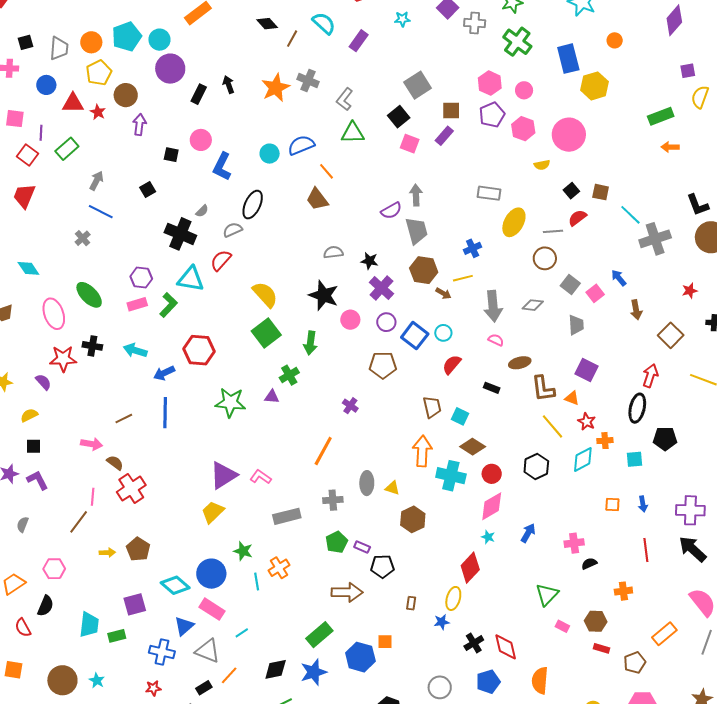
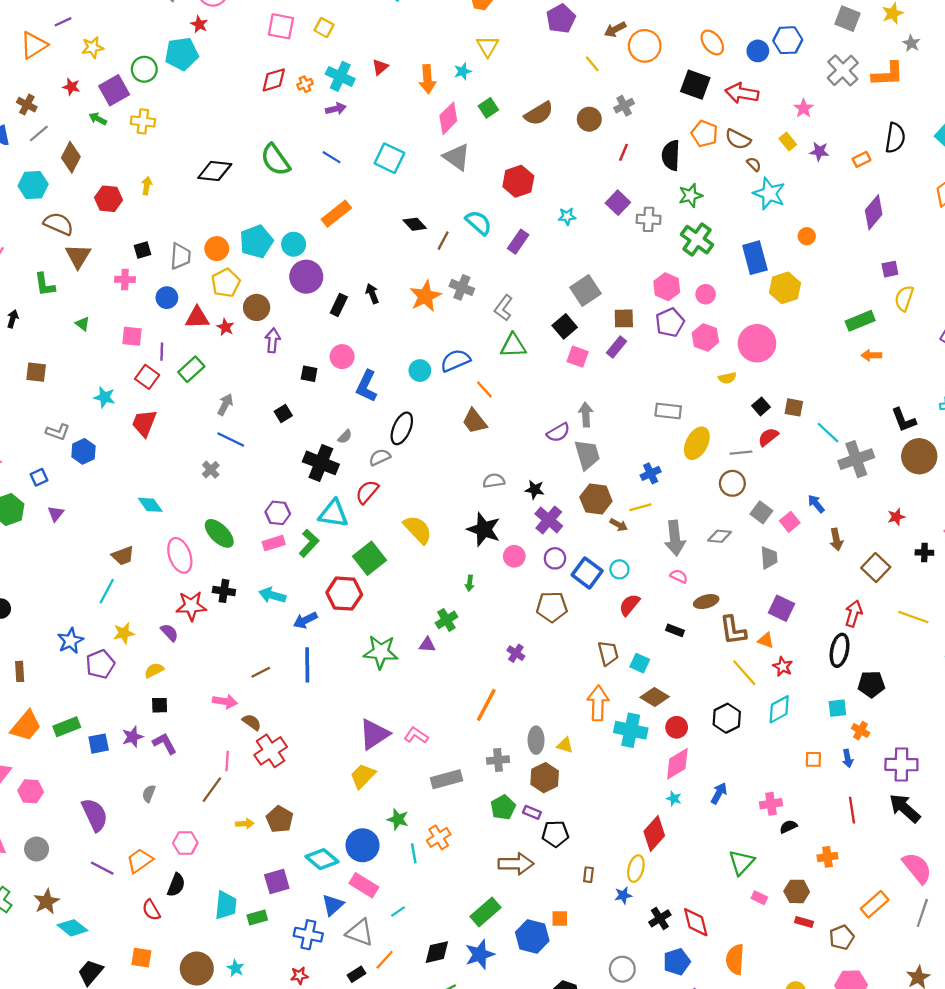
green square: (266, 333) -> (369, 558), moved
green arrow: (310, 343) -> (470, 583), size x0.6
orange cross: (605, 441) -> (861, 731), moved, turned 35
brown hexagon: (413, 519) -> (545, 778), moved

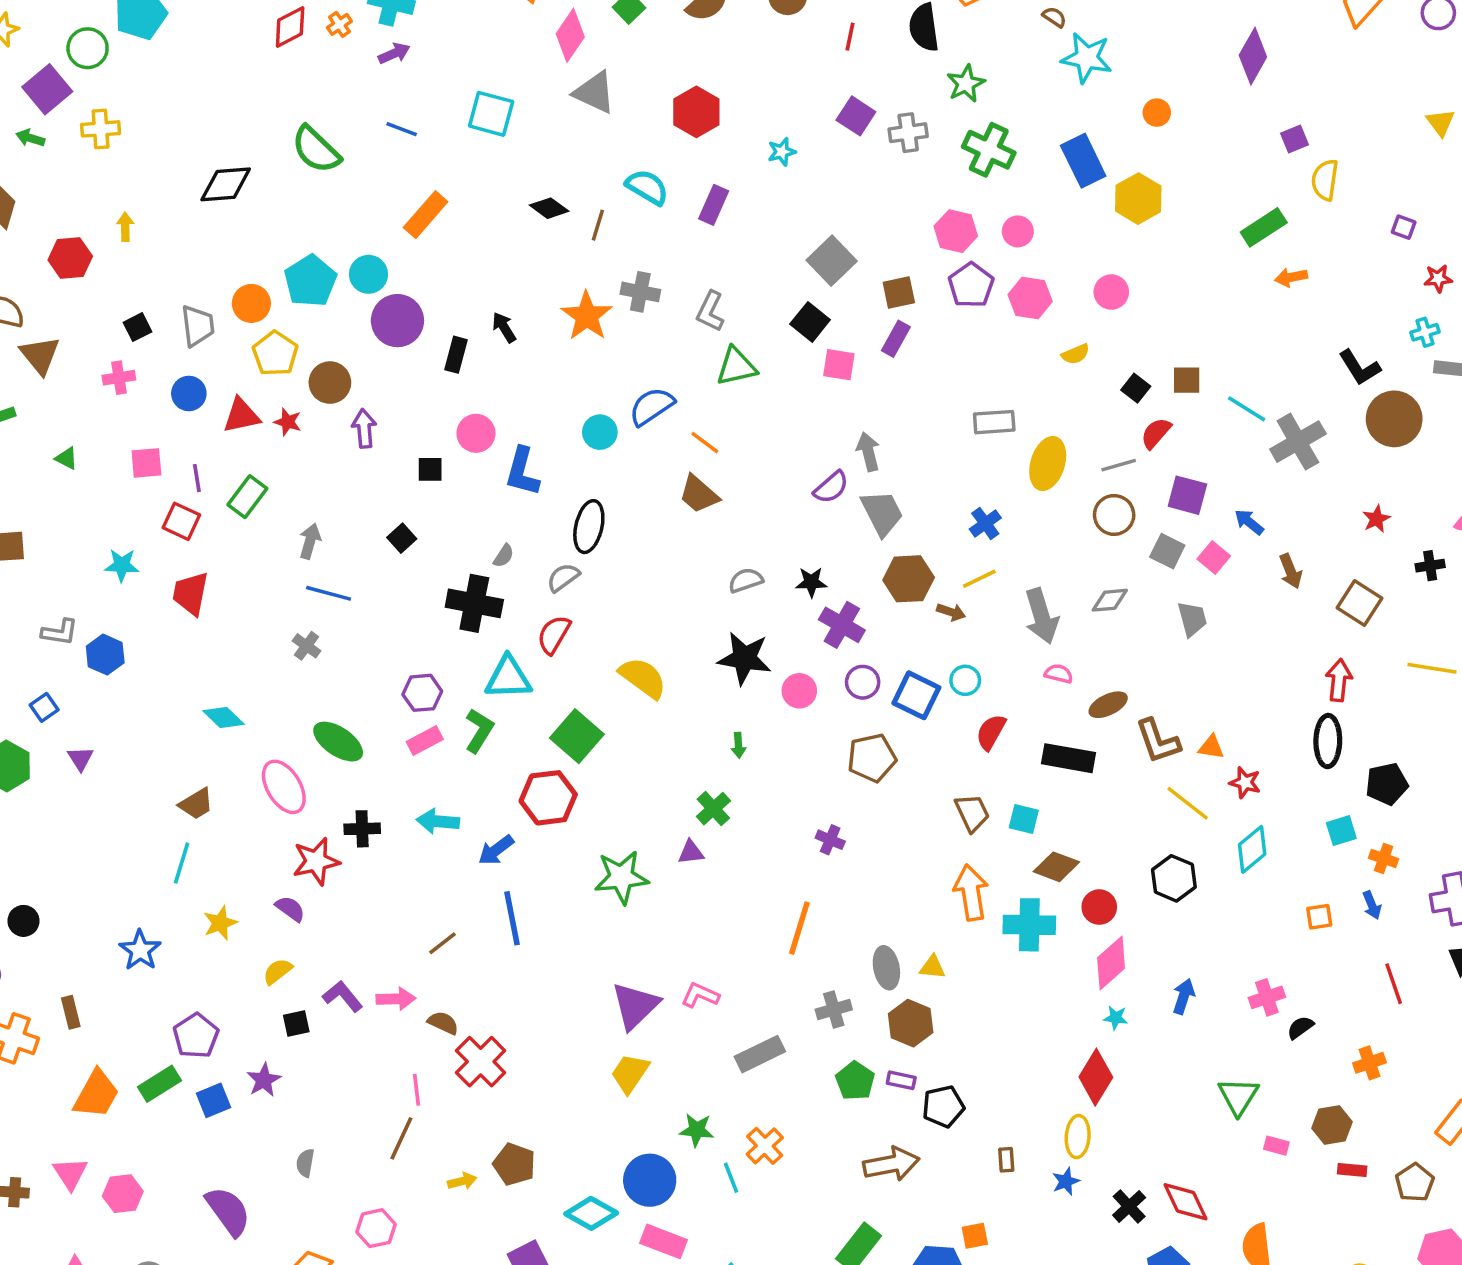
pink circle: (757, 343) -> (1111, 292), size x0.6
purple square: (781, 608) -> (1187, 495), moved
black rectangle: (675, 630) -> (1068, 758), size x1.8
purple pentagon: (100, 664) -> (196, 1036), moved
purple L-shape: (165, 743) -> (343, 996), moved

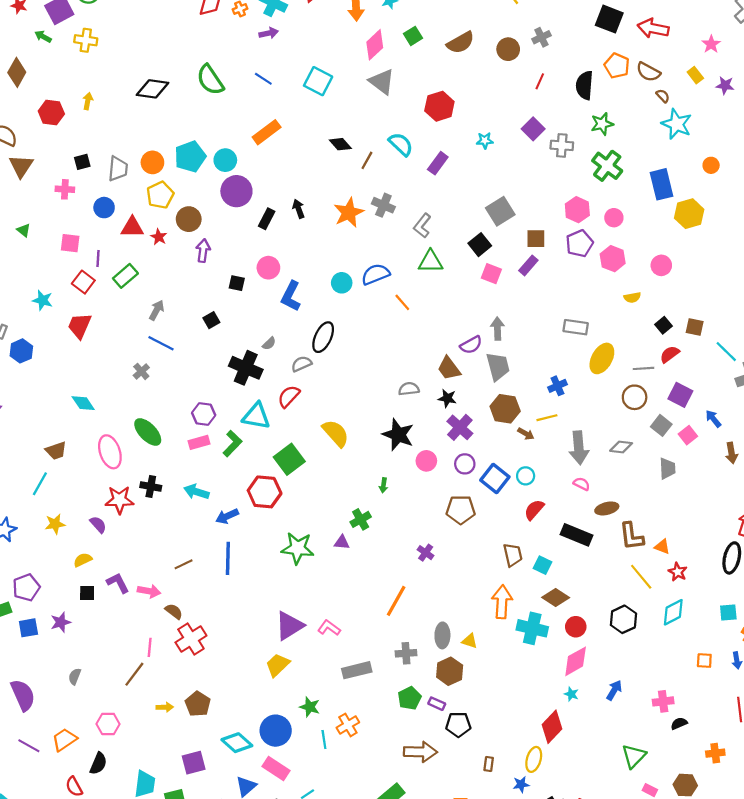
brown trapezoid: (699, 494) -> (449, 368), moved

